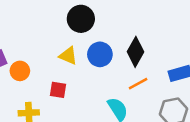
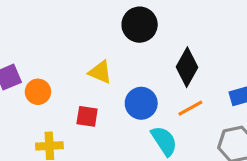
black circle: (81, 19) -> (140, 25), moved
blue circle: (100, 54) -> (141, 103), moved

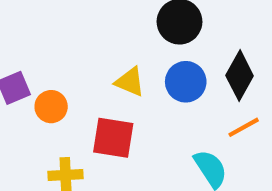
blue circle: (141, 103) -> (186, 82), moved
red square: (87, 116) -> (113, 138), size x1.5

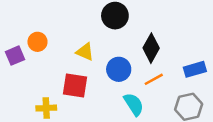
blue circle: (186, 82) -> (119, 69), moved
orange circle: (51, 107) -> (37, 42), moved

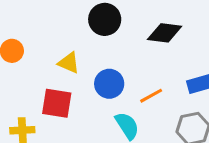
black diamond: (151, 48) -> (165, 33), moved, turned 68

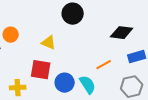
black diamond: (165, 33) -> (122, 33), moved
blue circle: (109, 84) -> (65, 83), moved

